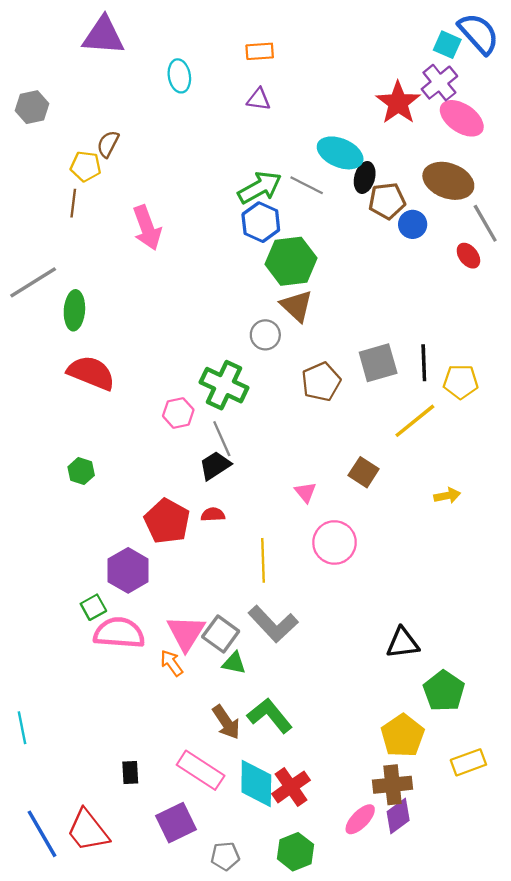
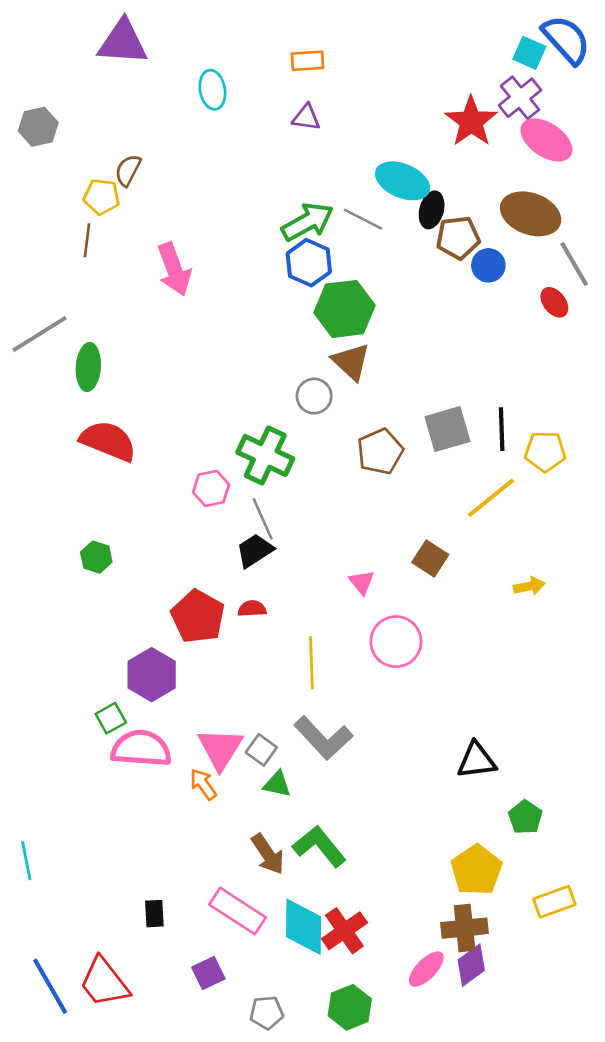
gray square: (221, 634) -> (261, 750), size x0.7
green pentagon: (444, 691) -> (525, 817), size x0.7
purple square: (176, 823) -> (208, 973), size x0.7

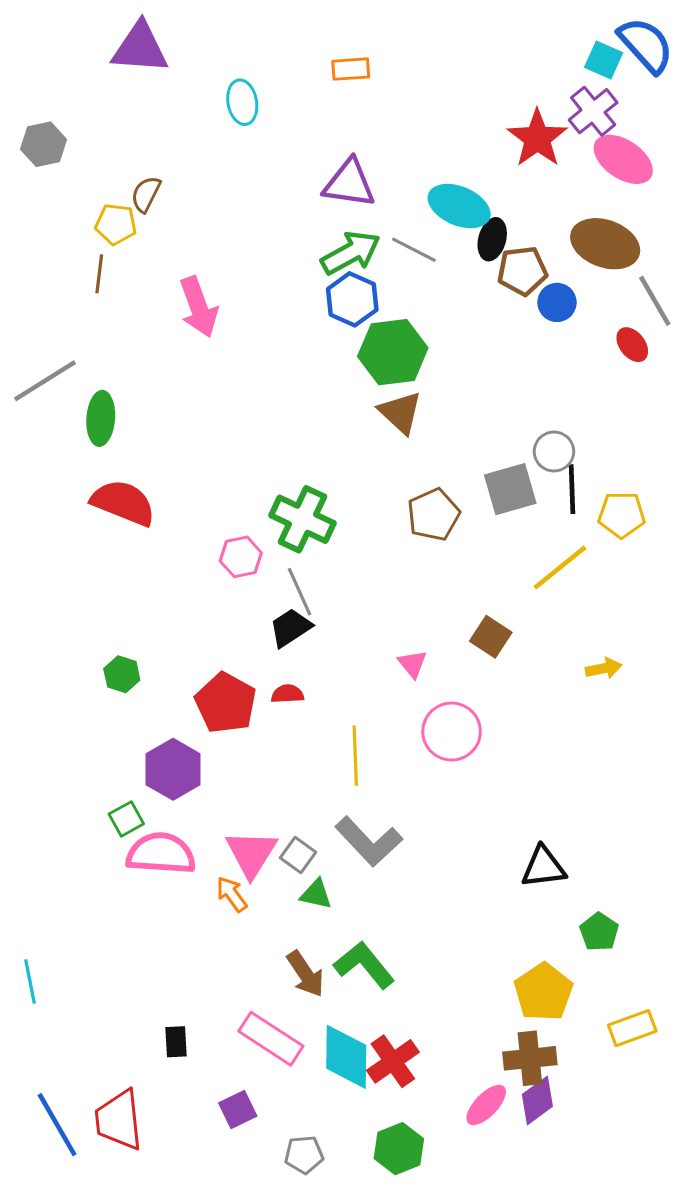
purple triangle: (306, 117) -> (349, 183), moved, size x1.6
gray circle: (314, 396) -> (554, 452), moved
green hexagon: (96, 557) -> (122, 674), moved
red trapezoid: (104, 982) -> (119, 1120), turned 32

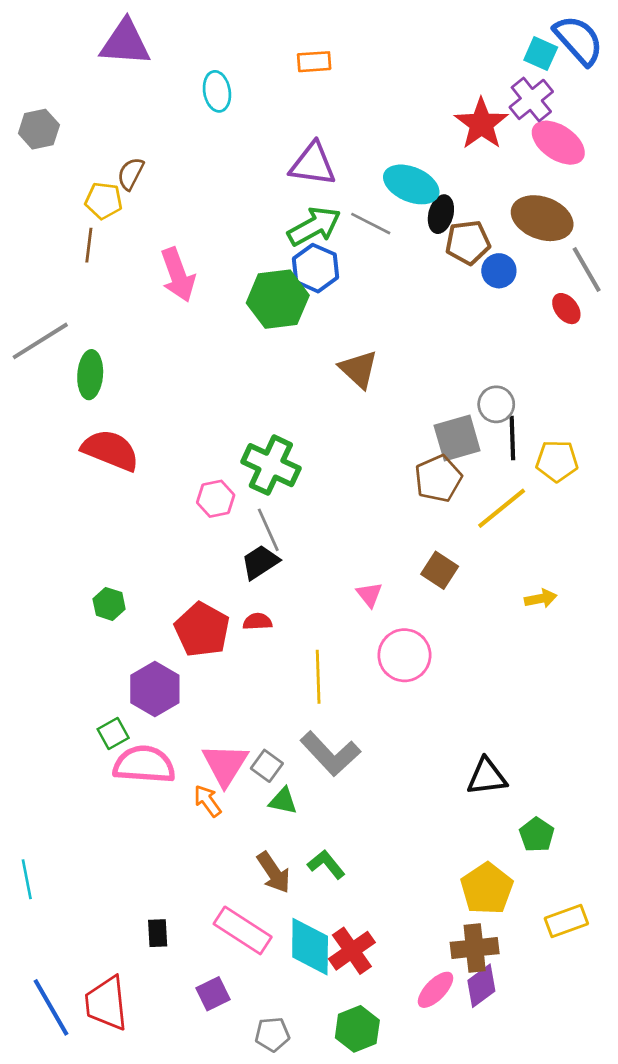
green hexagon: (393, 352) -> (278, 299), moved
brown pentagon: (434, 515) -> (438, 479), moved
green L-shape: (364, 965) -> (326, 864), size x0.7

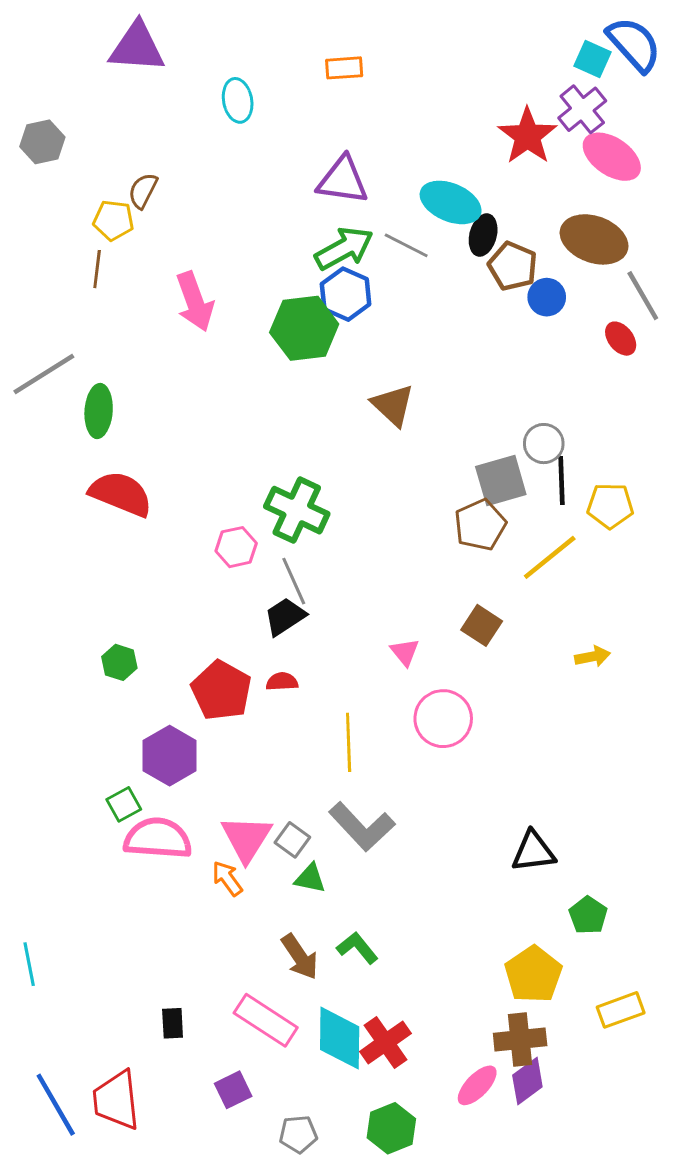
brown pentagon: (468, 242) -> (513, 266), turned 30

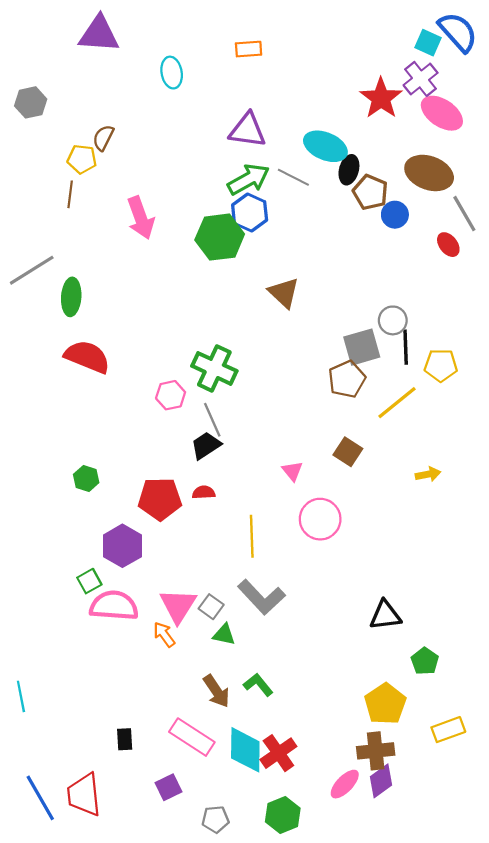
red pentagon: (221, 691) -> (160, 499), turned -30

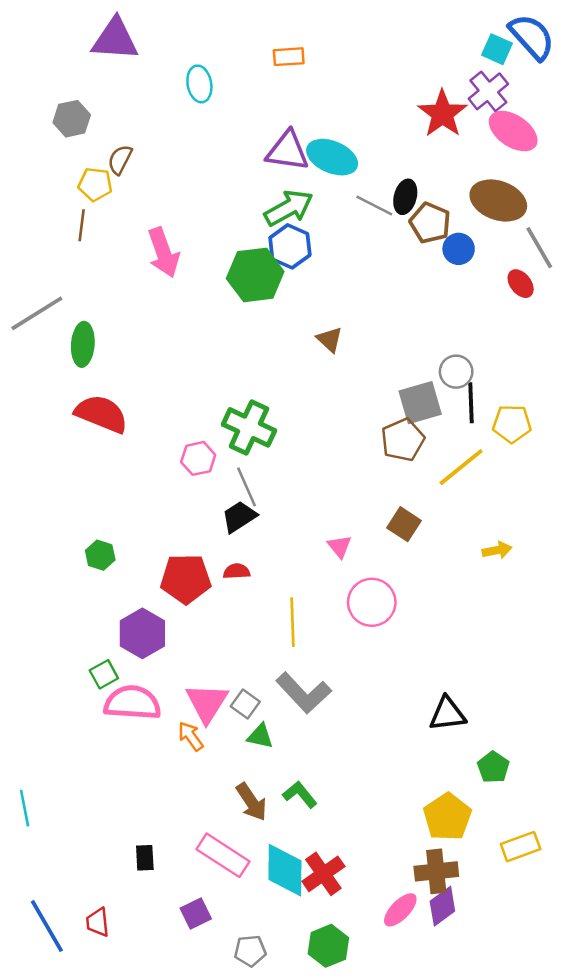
gray hexagon: (31, 102) -> (72, 119), moved
cyan ellipse: (325, 146) -> (332, 157), moved
gray line: (293, 177) -> (374, 205), moved
brown triangle: (284, 293) -> (330, 339), size x0.7
red trapezoid: (84, 795) -> (98, 922), size x0.6

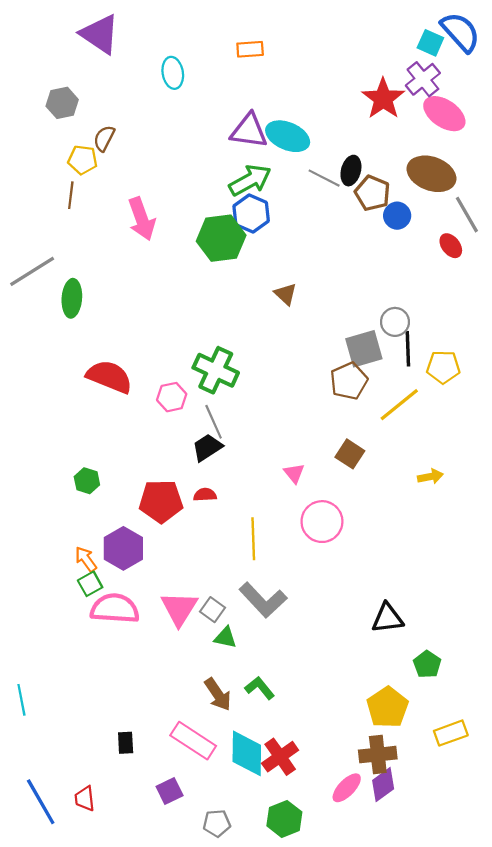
purple triangle: (115, 39) -> (100, 34), turned 30
red semicircle: (101, 414) -> (109, 377), moved
orange arrow: (191, 736) -> (86, 559), moved

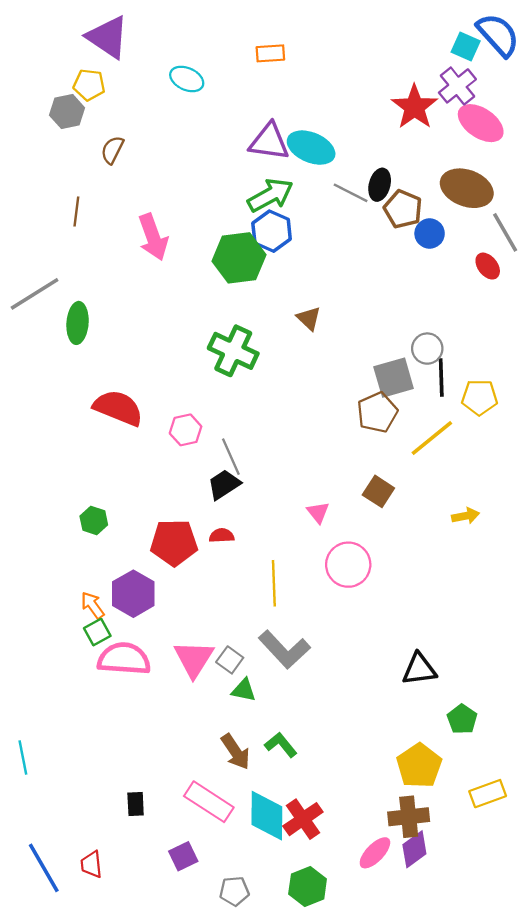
cyan ellipse: (173, 73) -> (187, 79), turned -56
yellow pentagon: (83, 160) -> (89, 85), moved
green cross: (216, 370) -> (233, 351), moved

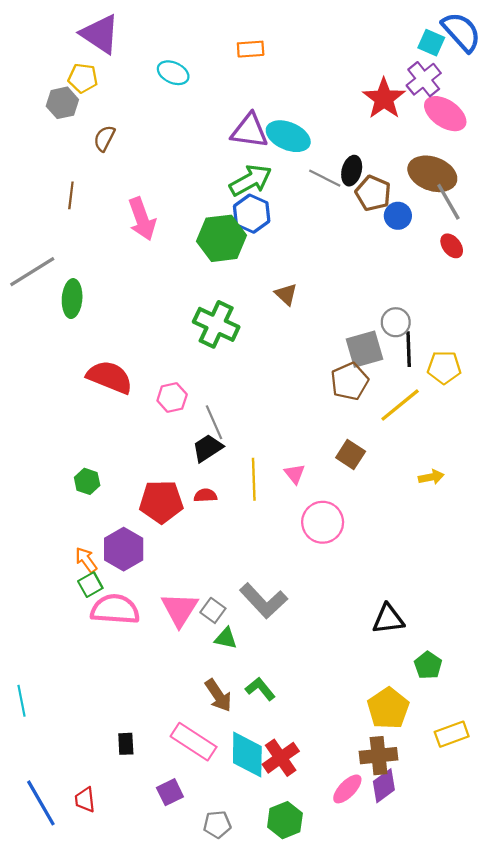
gray line: (505, 232) -> (448, 202), moved
yellow line: (274, 583) -> (254, 479), moved

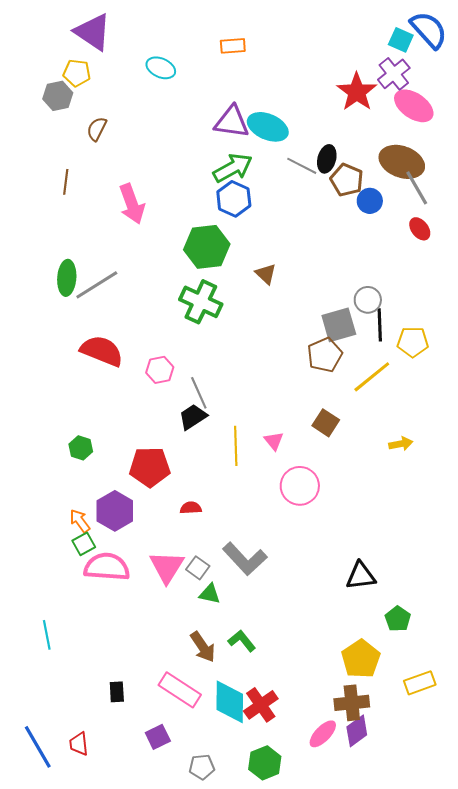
green hexagon: (222, 238) -> (207, 247), moved
gray line: (32, 272) -> (97, 285), moved
red semicircle: (205, 495) -> (191, 508), moved
cyan line: (22, 701) -> (47, 635), moved

